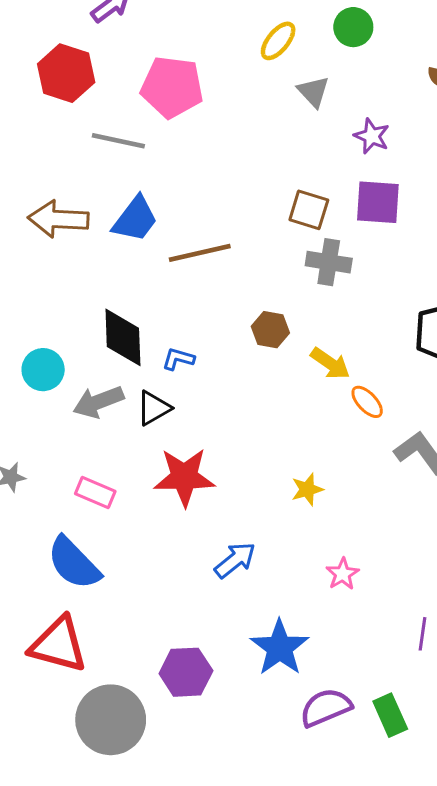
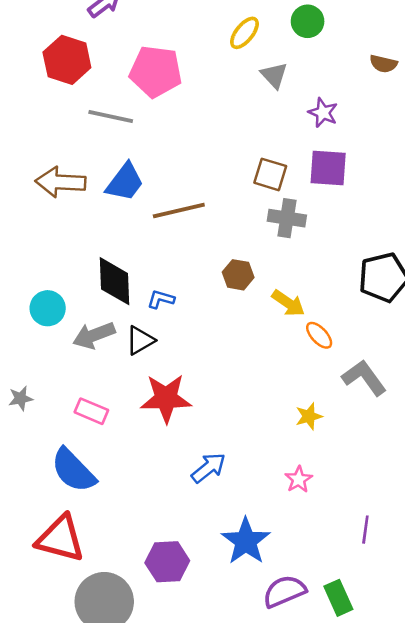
yellow star: (307, 489) -> (309, 416), moved

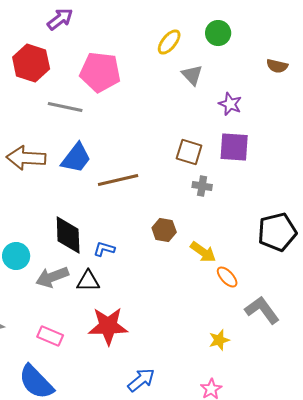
gray cross: (287, 218) -> (202, 186), size x0.7
black triangle: (140, 340) -> (88, 281), turned 30

